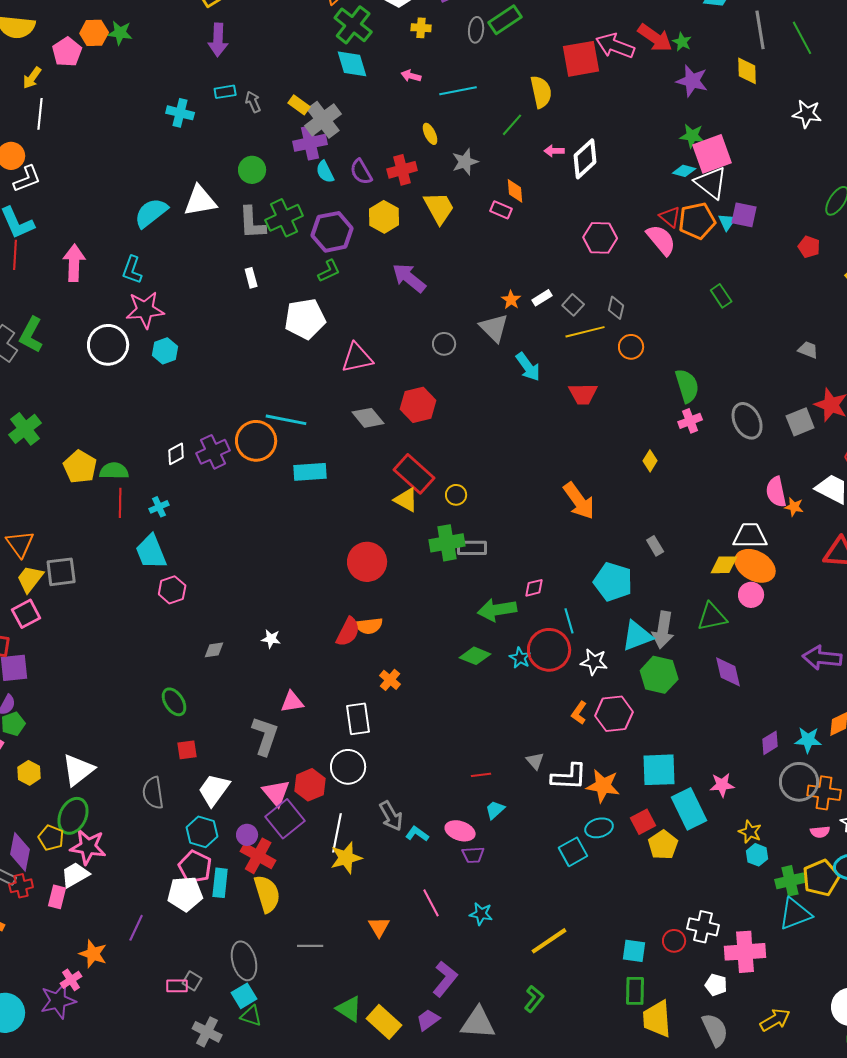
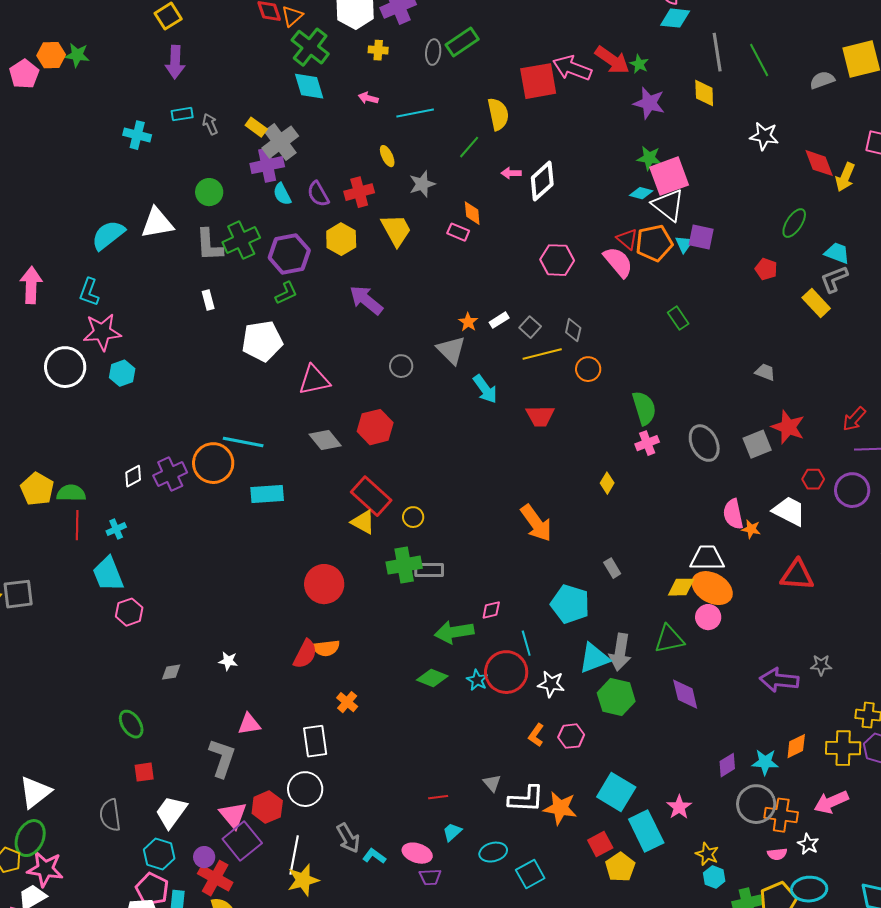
pink hexagon: (614, 714) -> (571, 736), size x0.7
cyan square: (659, 770) -> (616, 792), turned 33
pink star: (722, 785) -> (679, 807), turned -30
cyan ellipse: (599, 828) -> (493, 852), moved

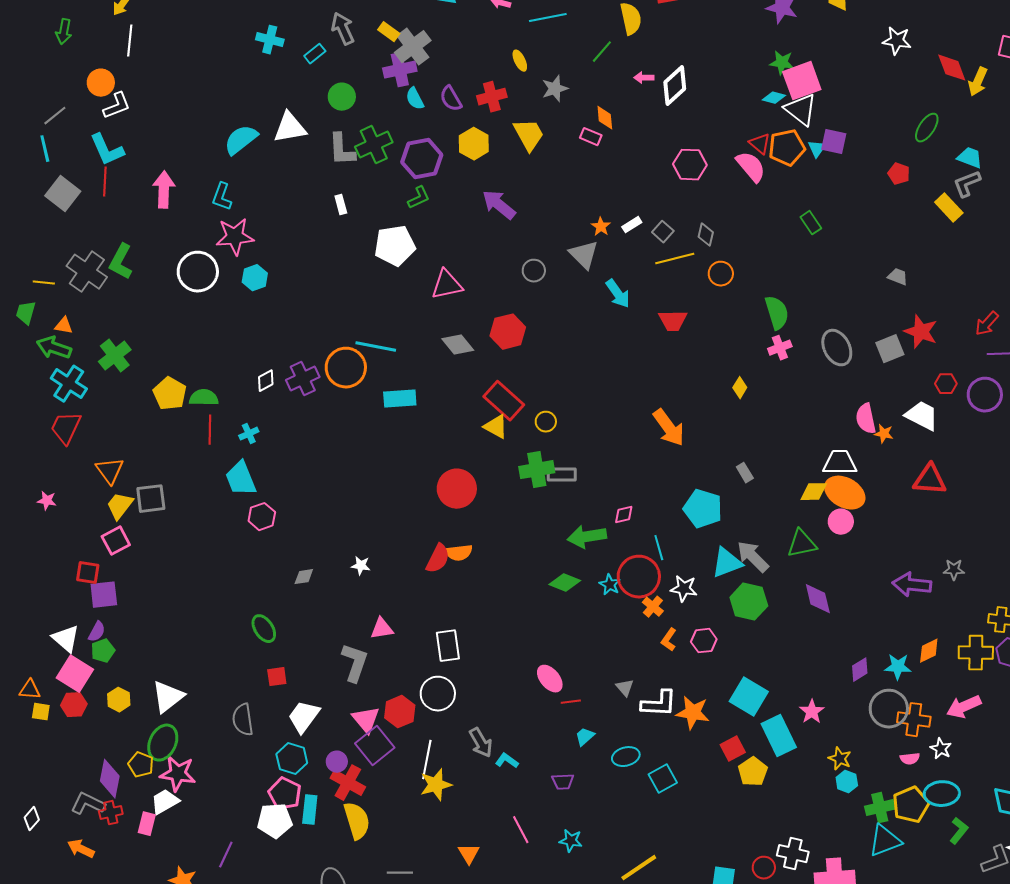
cyan rectangle: (182, 114) -> (315, 54), moved, turned -30
gray arrow: (210, 124) -> (343, 29), size x1.5
gray arrow: (620, 652) -> (753, 557), turned 126
orange cross: (347, 702) -> (653, 607), moved
pink ellipse: (417, 853) -> (550, 679), moved, turned 32

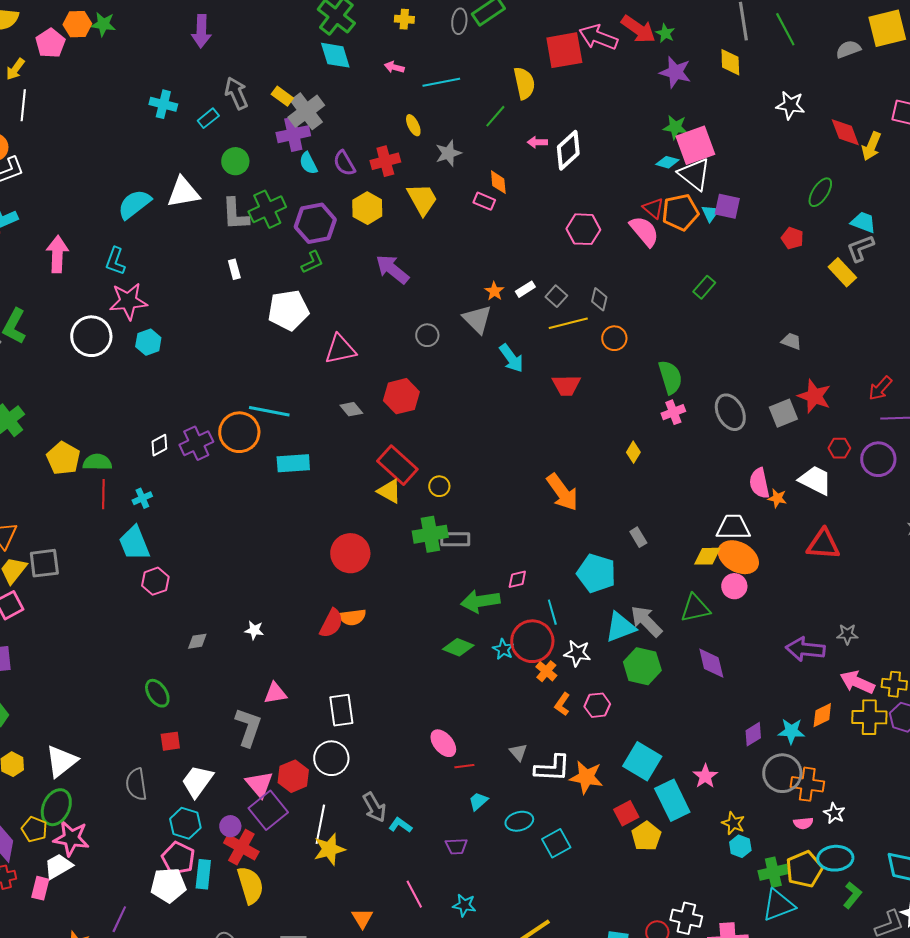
green rectangle: (811, 223) -> (704, 287), turned 75
gray diamond: (458, 345) -> (351, 409), size x0.7
pink arrow: (964, 707) -> (857, 682), moved, turned 48

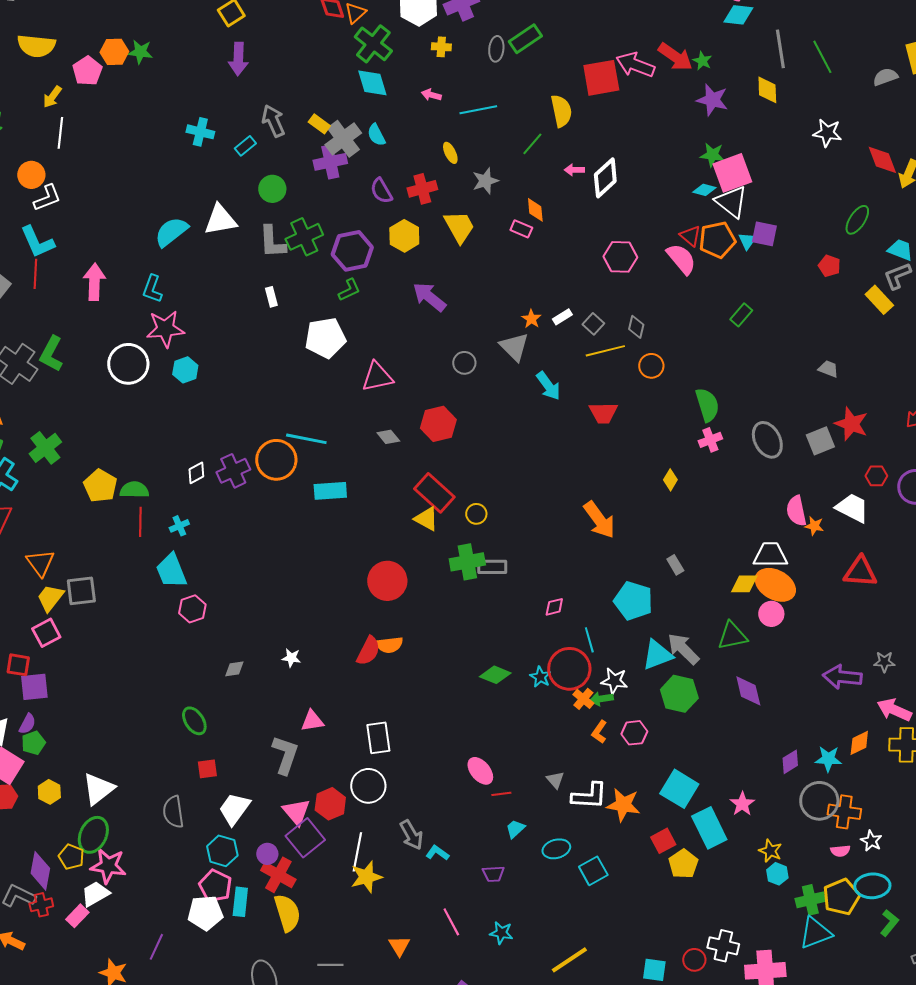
cyan semicircle: (308, 163) -> (376, 135), moved
green arrow: (480, 601) -> (601, 699), moved, size x0.6
pink rectangle: (40, 888) -> (77, 916), turned 30

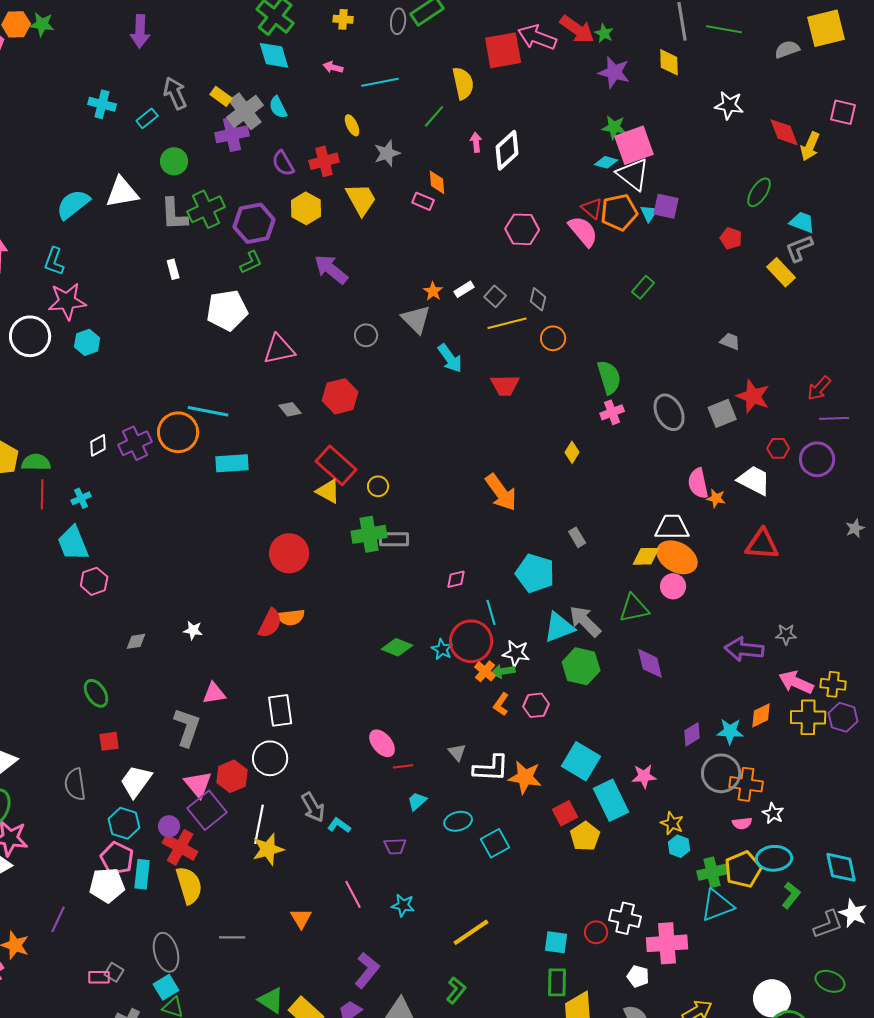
green line: (822, 57) -> (724, 29), turned -52
pink arrow: (574, 170) -> (476, 142), turned 84
pink star: (742, 804) -> (644, 776), turned 30

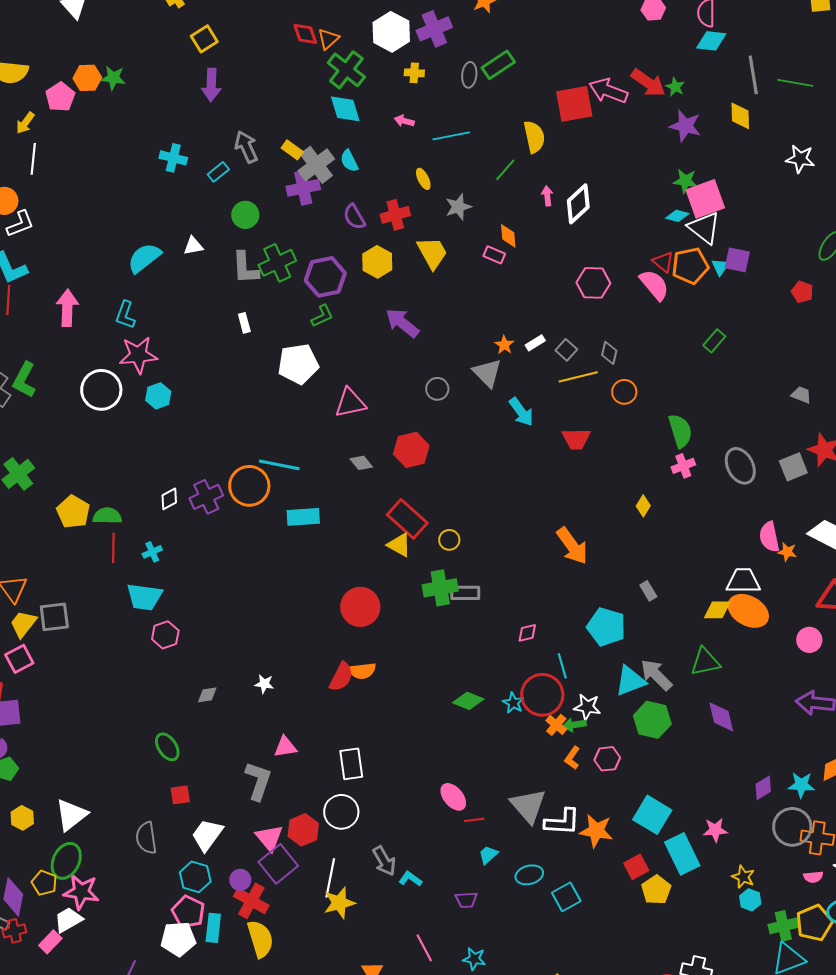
white triangle: (122, 192) -> (193, 246), size x0.6
cyan trapezoid: (73, 543) -> (144, 597), turned -60
pink circle: (673, 586) -> (809, 640), moved
gray triangle: (457, 752) -> (528, 806), size x2.0

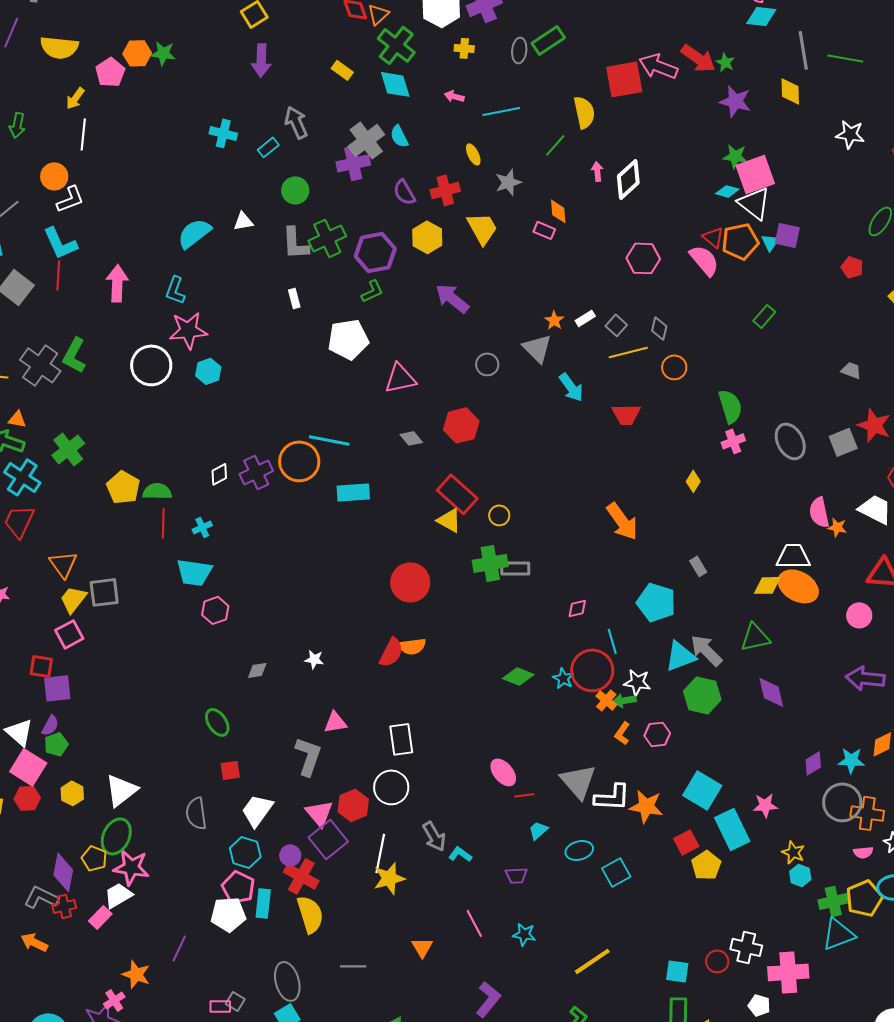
yellow rectangle: (292, 150) -> (342, 70), moved

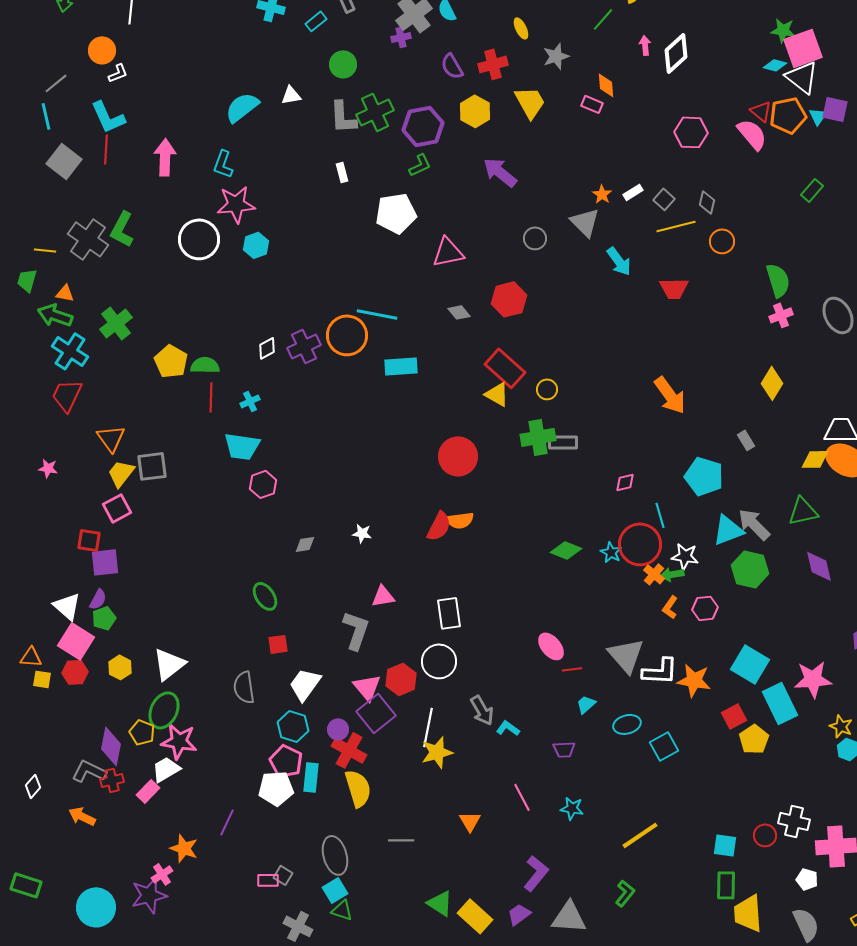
purple cross: (353, 163) -> (401, 37), size x0.6
white L-shape: (70, 199) -> (118, 73), size x0.7
yellow diamond: (693, 481) -> (772, 383), moved, size x1.5
pink star: (765, 805) -> (813, 679), size x1.5

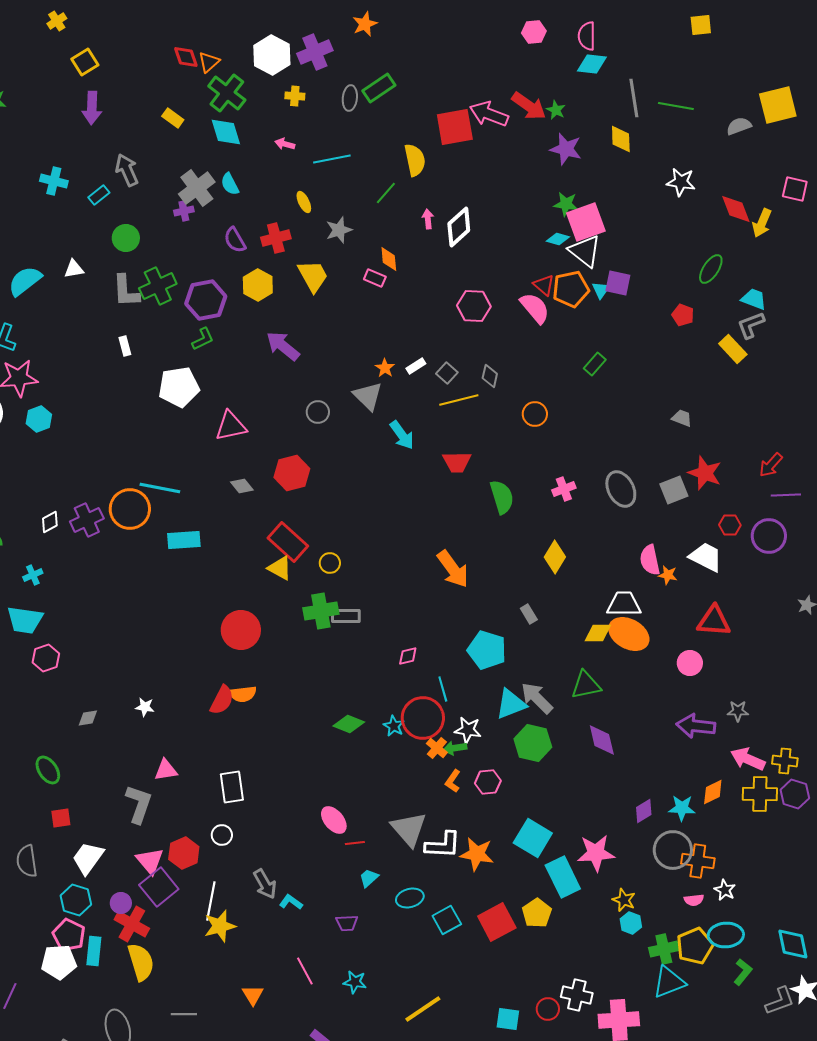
orange circle: (722, 241) -> (535, 414), moved
green semicircle: (778, 280) -> (502, 497), moved
white circle: (439, 661) -> (222, 835), size x0.6
red square: (734, 716) -> (497, 922), moved, size x1.5

